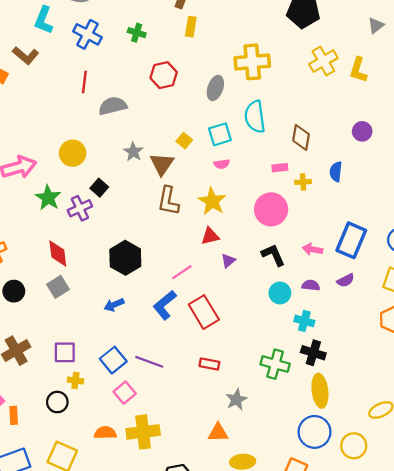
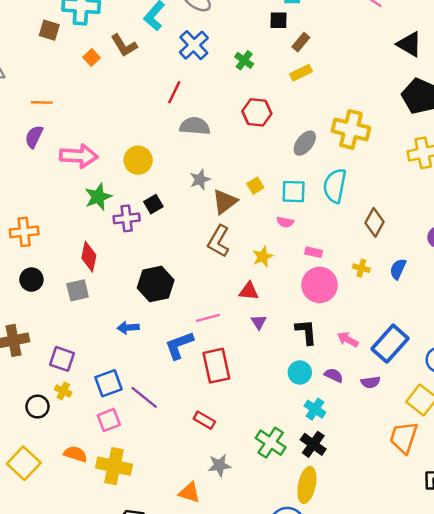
yellow rectangle: (191, 27) -> (301, 73), turned 36
pink rectangle: (280, 168) -> (314, 252), moved
yellow star: (212, 201) -> (263, 257), size x0.7
purple triangle: (228, 261) -> (259, 322), turned -42

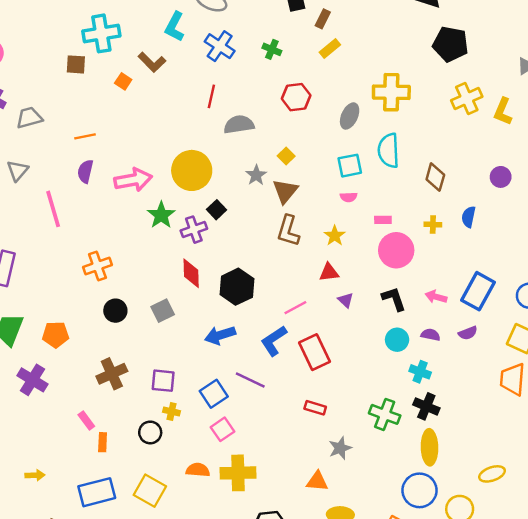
yellow circle: (138, 160) -> (192, 170), size x1.4
yellow square: (255, 186) -> (286, 156), moved
red diamond: (89, 257) -> (191, 273), moved
blue arrow: (128, 328) -> (220, 335), size x1.4
purple line: (144, 397) -> (250, 380), moved

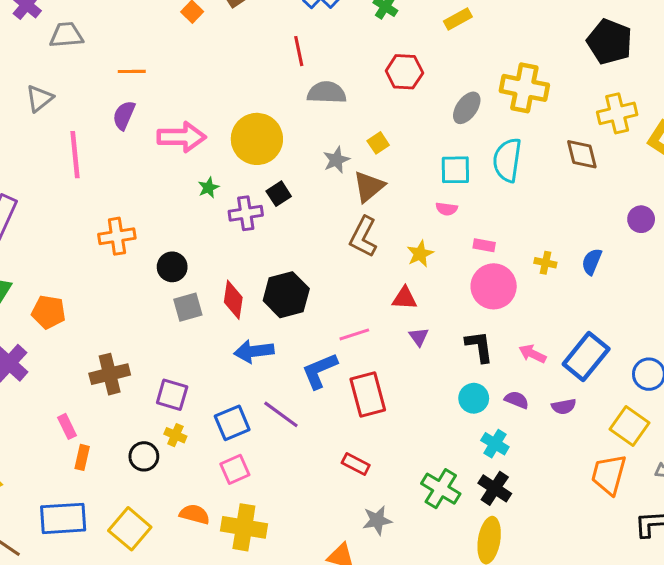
red line: (211, 96) -> (299, 51), turned -35
brown diamond: (435, 177) -> (582, 154), moved, turned -40
green star: (161, 215) -> (208, 188), size x0.6
red diamond: (191, 273) -> (233, 300), moved
black circle: (115, 311) -> (172, 267), moved

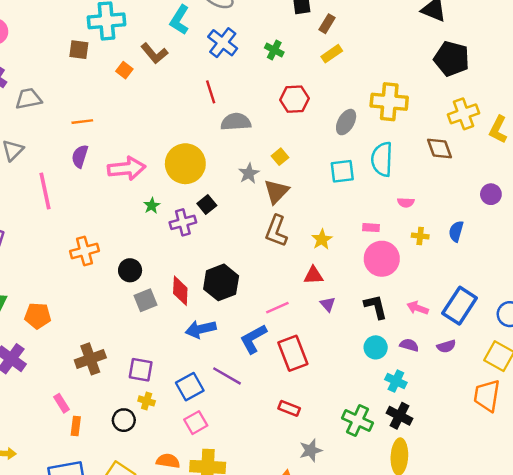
pink semicircle: (447, 209) -> (406, 202), moved

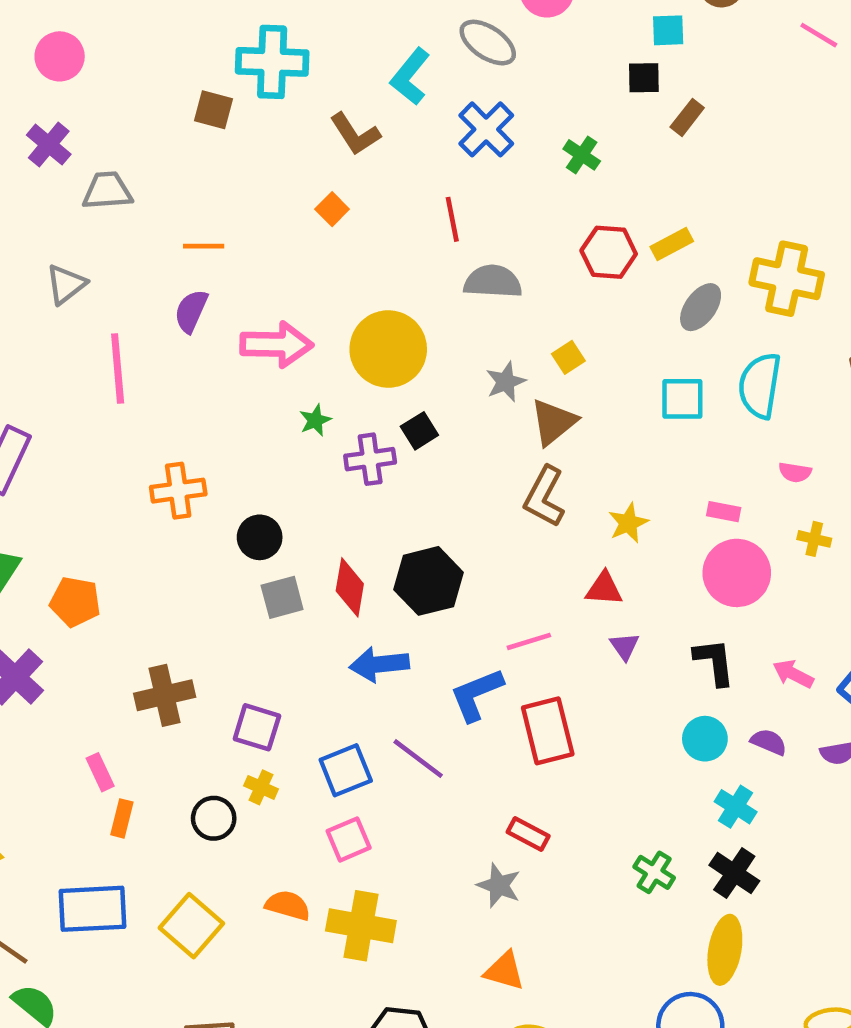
yellow rectangle: (332, 54) -> (672, 244), moved
orange square: (124, 70) -> (332, 209), moved
green cross: (357, 420) -> (654, 872), size x0.7
gray star: (311, 450) -> (499, 885), moved, turned 30

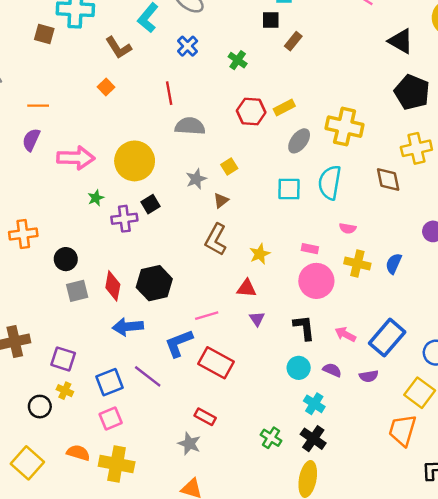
blue cross: (486, 129) -> (188, 46), size x0.7
brown triangle: (553, 422) -> (221, 200), size x0.6
yellow cross: (814, 539) -> (357, 264), size x1.5
red rectangle: (548, 731) -> (216, 363), turned -48

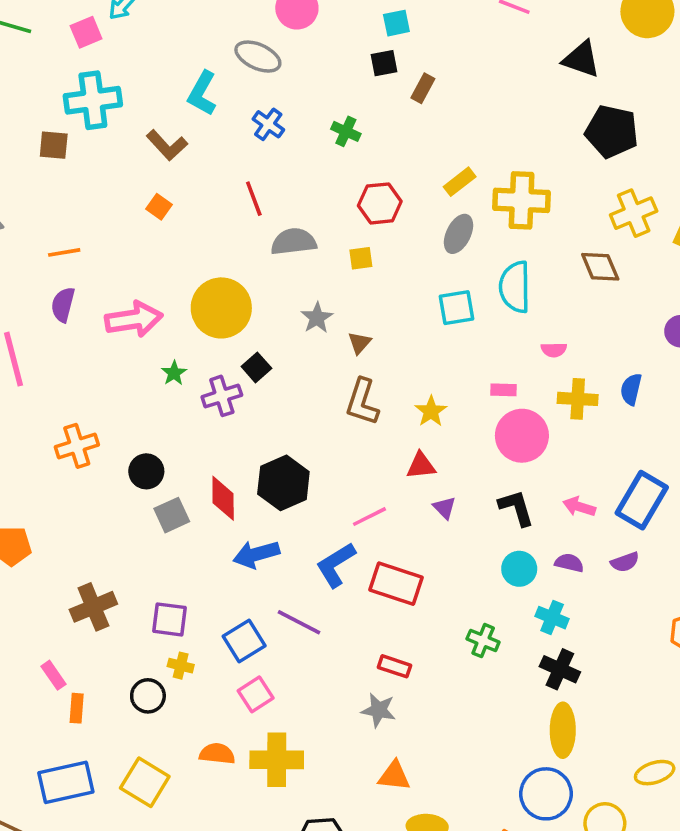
yellow rectangle: (284, 108) -> (460, 182), moved
yellow square: (229, 166) -> (361, 258), moved, turned 35
green cross: (271, 438) -> (483, 641), moved

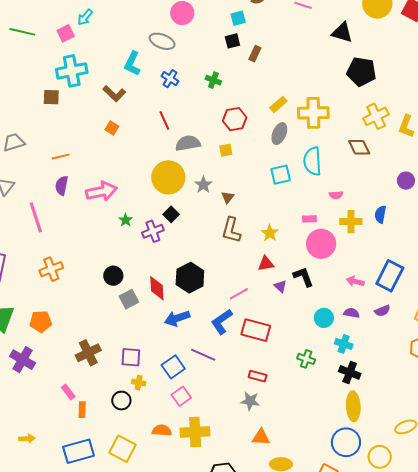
yellow circle: (221, 308) -> (168, 177), moved
orange cross: (77, 446) -> (51, 269), moved
black L-shape: (516, 508) -> (303, 277), moved

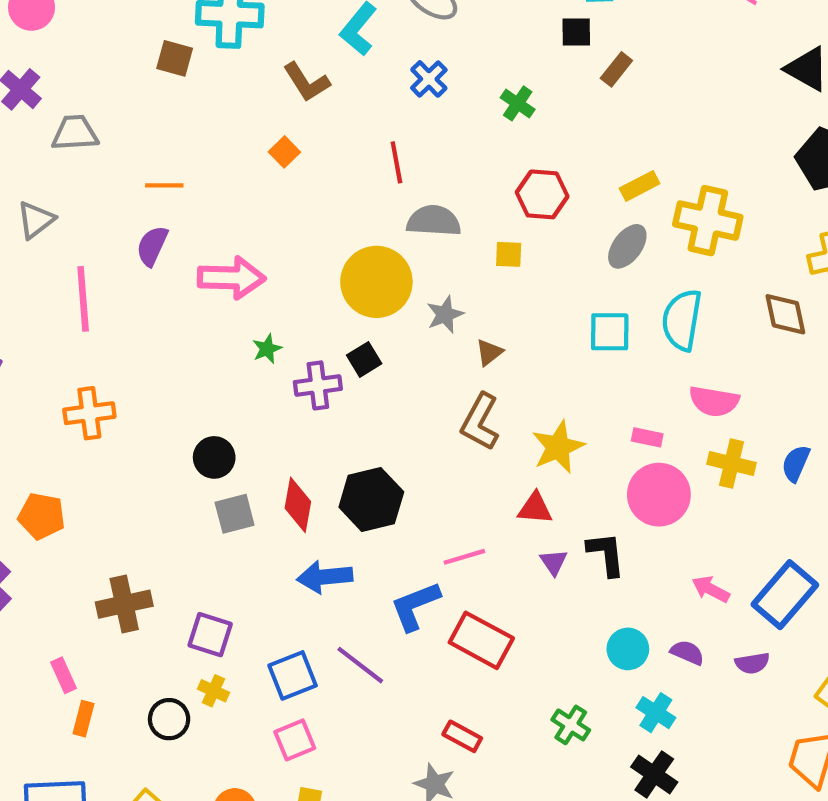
pink semicircle: (336, 195) -> (714, 401), size x1.6
yellow star: (270, 233) -> (558, 447), size x1.4

